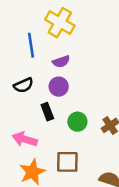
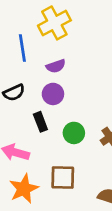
yellow cross: (60, 23) -> (54, 23), turned 32

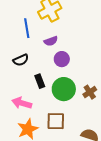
purple circle: (53, 94) -> (62, 59), moved
green circle: (74, 133) -> (64, 89), size x1.5

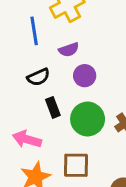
black semicircle: (21, 60) -> (38, 77), moved

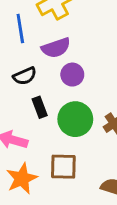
purple semicircle: (69, 50) -> (56, 48), size x1.4

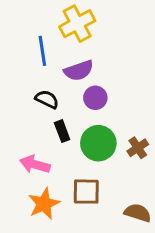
black semicircle: (25, 76) -> (47, 99), turned -130

